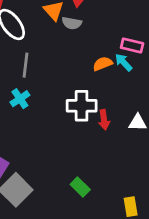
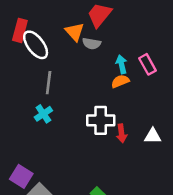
pink rectangle: (132, 45) -> (148, 64), turned 48
cyan arrow: (124, 62) -> (122, 64), moved, turned 30

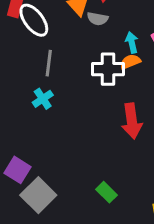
white cross: (101, 120) -> (108, 69), moved
red arrow: (122, 133) -> (132, 121), size x1.6

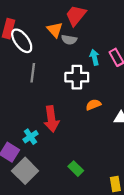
orange semicircle: (130, 62) -> (93, 105), moved
cyan cross: (43, 99) -> (31, 137), moved
red arrow: (132, 121) -> (51, 119), moved

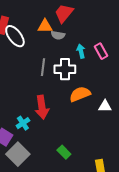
orange triangle: (55, 30) -> (45, 26), turned -49
gray line: (33, 73) -> (43, 67), moved
orange semicircle: (93, 105) -> (80, 94), size x1.5

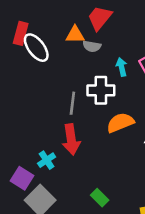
gray line: (43, 67) -> (72, 103), moved

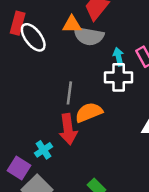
gray semicircle: (92, 46) -> (89, 36), size x1.6
white cross: (101, 90) -> (119, 77), moved
orange semicircle: (120, 123) -> (89, 112), moved

